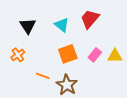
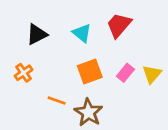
black triangle: (28, 26) -> (37, 34), turned 36
yellow triangle: (115, 56) -> (152, 74), turned -49

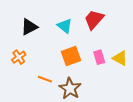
pink rectangle: (125, 73) -> (99, 57), turned -56
yellow triangle: (152, 74) -> (120, 58), turned -42

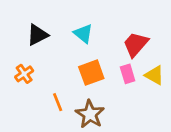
red trapezoid: (94, 20) -> (136, 44), moved
orange line: (45, 79) -> (58, 102), turned 48

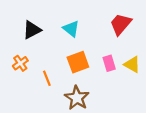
red trapezoid: (136, 44) -> (121, 24), moved
orange line: (58, 102) -> (47, 78), moved

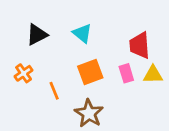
red trapezoid: (121, 24) -> (140, 45), moved, turned -45
yellow triangle: (132, 64) -> (153, 75), turned -30

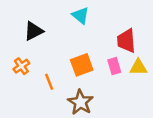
cyan triangle: (82, 33) -> (80, 15), moved

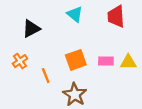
red trapezoid: (126, 41) -> (116, 16), moved
pink rectangle: (114, 66) -> (106, 61), turned -72

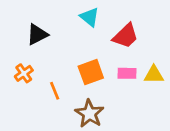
red trapezoid: (116, 16) -> (126, 36), moved, turned -130

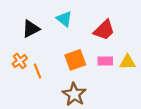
cyan triangle: (89, 17) -> (64, 19), moved
orange line: (55, 91) -> (38, 71), moved

